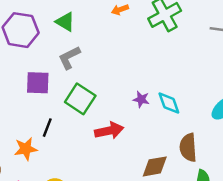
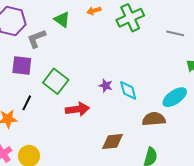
green triangle: (65, 22) -> (62, 19), moved
gray L-shape: (69, 58) -> (36, 39), moved
brown semicircle: (188, 147) -> (154, 119), moved, turned 85

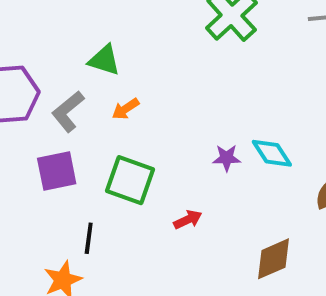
orange arrow: (94, 11) -> (125, 109), moved
red arrow: (77, 109) -> (188, 220), size x0.6

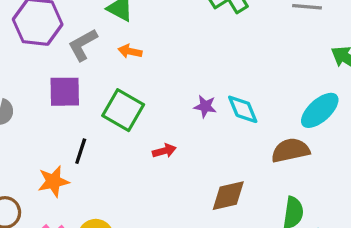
orange arrow: (125, 109) -> (130, 51), turned 35

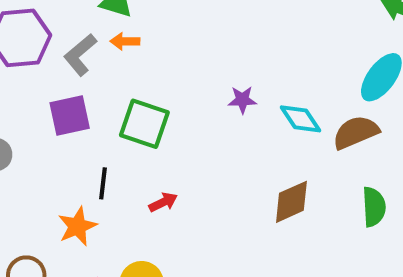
orange arrow: (130, 51) -> (125, 41), moved
cyan diamond: (243, 109) -> (300, 119), moved
red arrow: (164, 151) -> (163, 202), moved

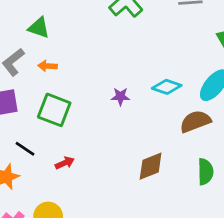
orange arrow: (125, 41) -> (48, 66), moved
cyan diamond: (300, 119) -> (167, 87), moved, turned -40
black line: (103, 183) -> (25, 149), turned -65

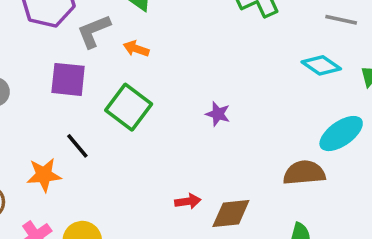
cyan diamond: (167, 87) -> (321, 65), moved
red arrow: (65, 163) -> (188, 201), moved

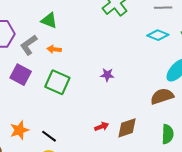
purple square: (68, 79) -> (21, 75), turned 35
black line: (77, 146) -> (49, 136), moved

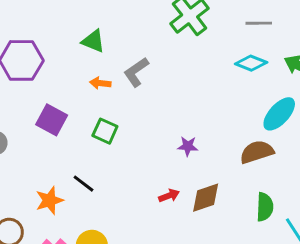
gray L-shape: (29, 45) -> (136, 72), moved
purple star: (107, 75) -> (188, 146), moved
green square: (57, 82) -> (105, 131), size x0.7
black line: (49, 136) -> (83, 184), moved

